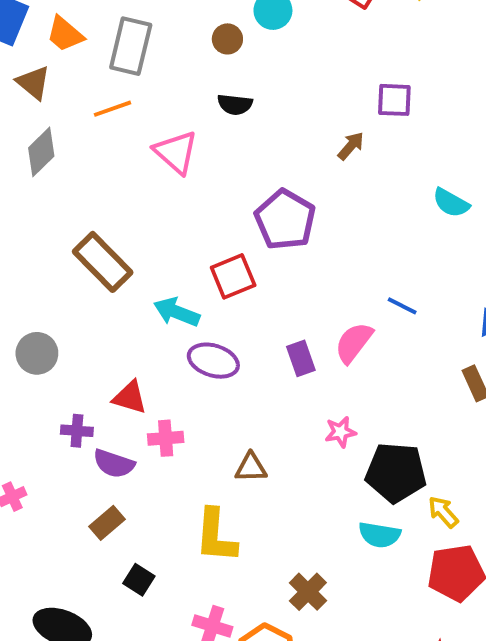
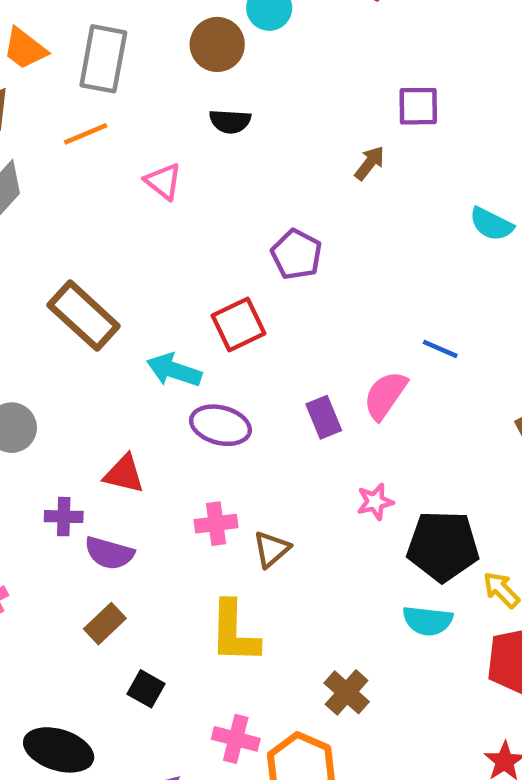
brown circle: (227, 39) -> (217, 44), size x1.5
pink triangle: (176, 152) -> (163, 181), size x0.7
purple pentagon: (285, 220) -> (297, 254), size x0.7
pink cross: (166, 438) -> (216, 524), moved
brown triangle: (251, 467) -> (271, 549), turned -36

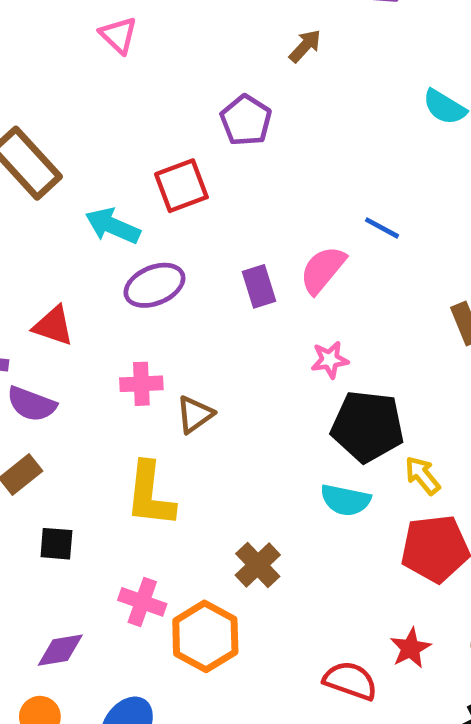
brown arrow: (370, 163) -> (305, 46), moved
purple ellipse: (220, 425) -> (154, 285), turned -42
pink star: (375, 502) -> (330, 360), moved
black square: (146, 689) -> (56, 544), turned -30

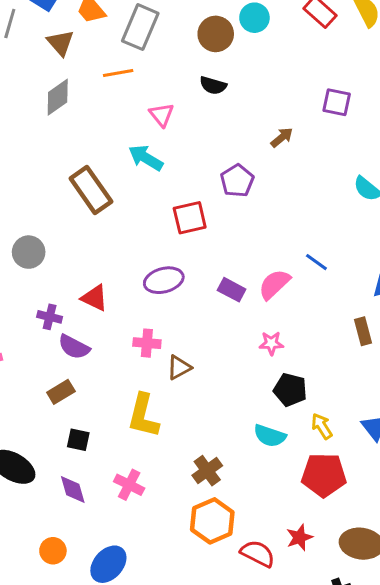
cyan arrow: (113, 226) -> (146, 158), moved
purple rectangle: (259, 286) -> (232, 290), turned -52
black pentagon: (367, 426) -> (290, 390), size x0.7
orange hexagon: (205, 636) -> (212, 521), moved
purple diamond: (60, 650) -> (73, 490), moved, turned 76

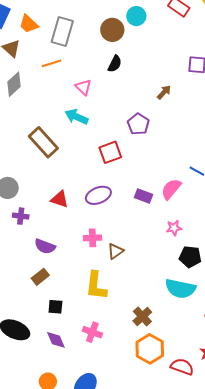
black semicircle: (213, 85) -> (115, 64), turned -72
red triangle: (95, 298) -> (60, 199), moved
purple cross: (50, 317) -> (21, 216), moved
cyan semicircle: (270, 436) -> (180, 289), size x1.4

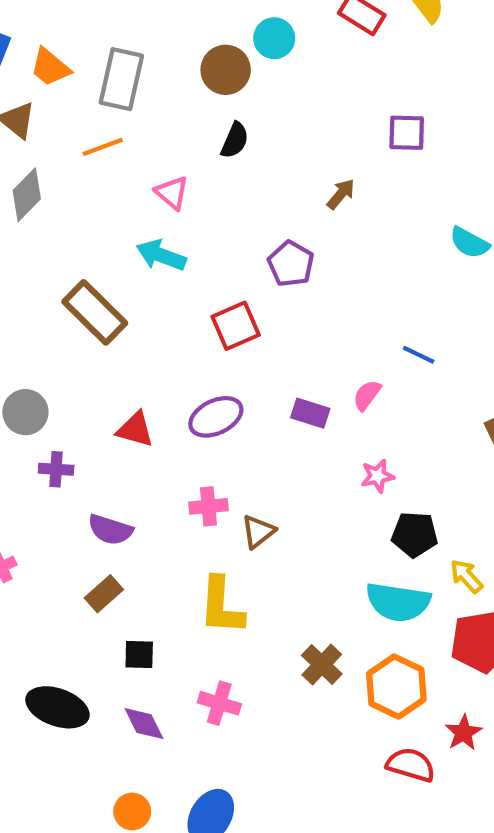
pink semicircle: (171, 189) -> (367, 395), size x0.7
orange hexagon: (150, 349) -> (396, 687), moved

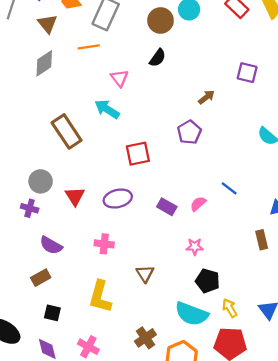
purple pentagon: (291, 264) -> (189, 132), moved
gray circle: (25, 412) -> (41, 181), moved
red triangle: (135, 429) -> (75, 196), turned 30
brown triangle: (258, 532) -> (145, 274), moved, turned -36

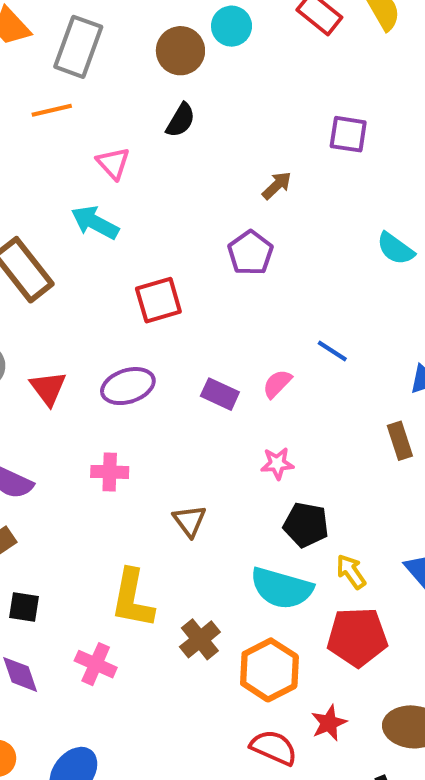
yellow L-shape: (100, 297) -> (132, 599), moved

